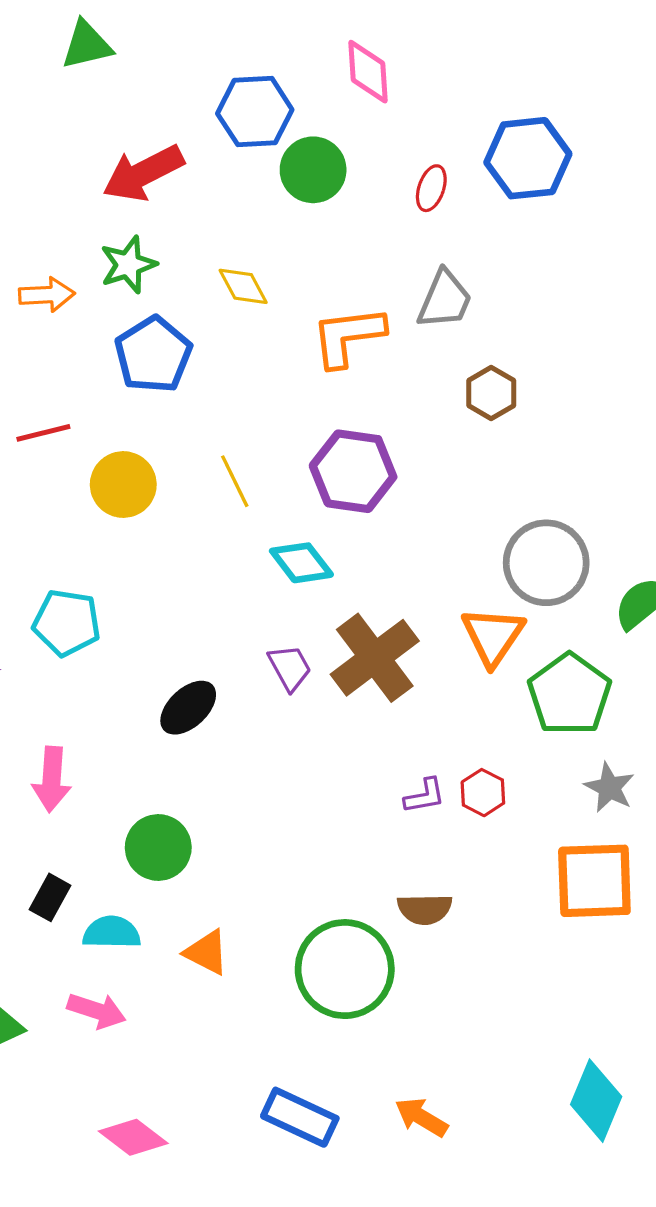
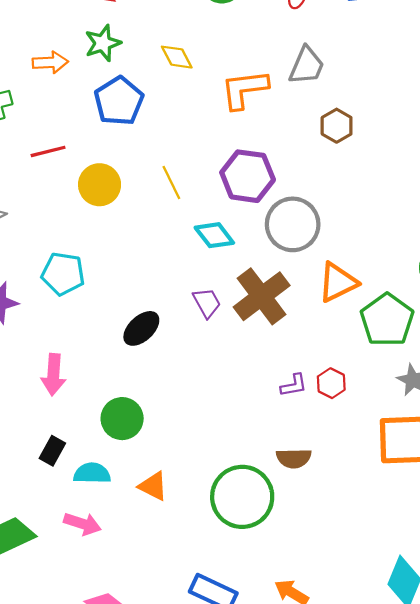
gray circle: (546, 563) -> (293, 224), moved
orange triangle: (493, 636) -> (338, 282), turned 30

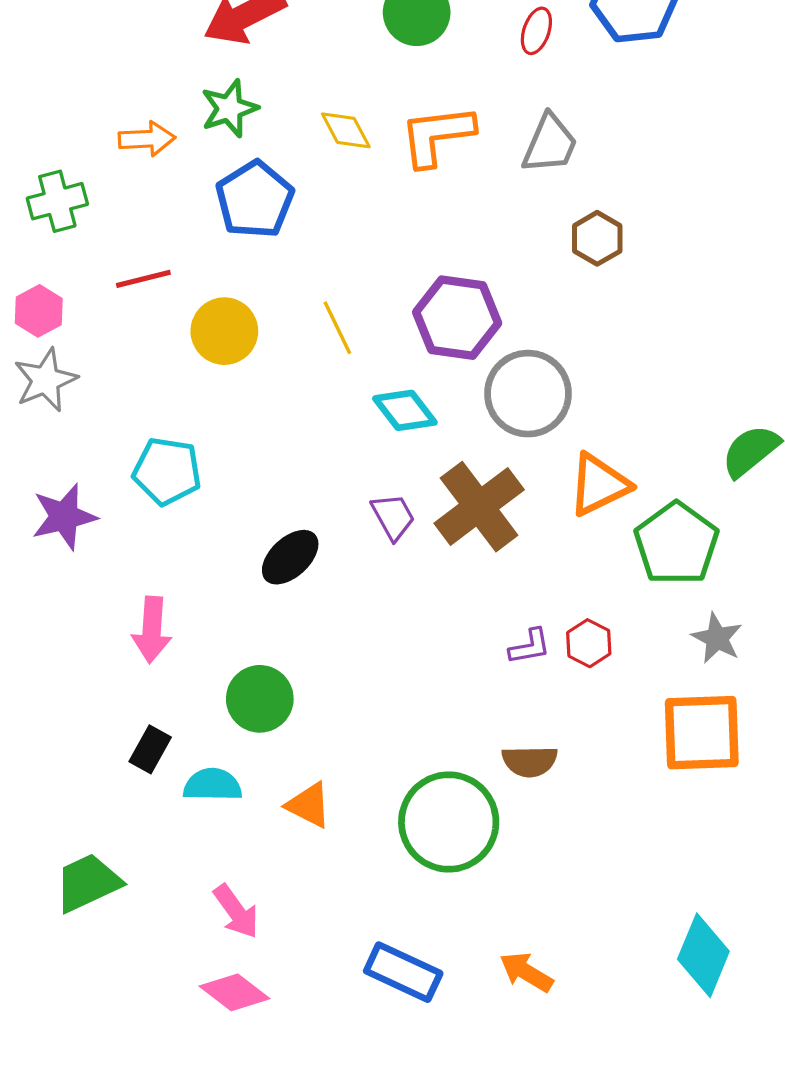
orange L-shape: (244, 89) -> (437, 135), moved
pink arrow: (82, 524) -> (236, 911), moved, turned 36

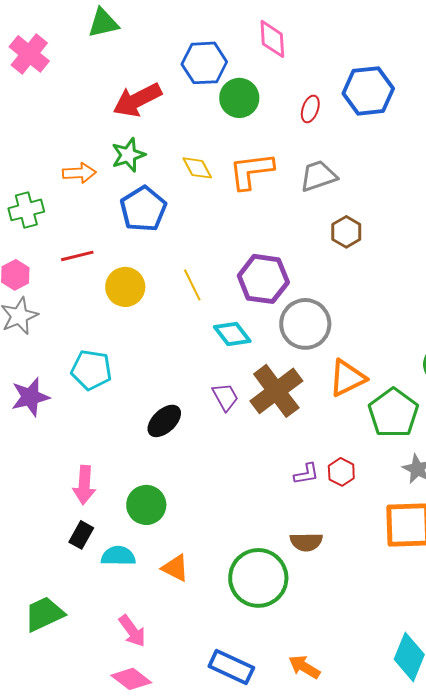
gray trapezoid: (550, 144) -> (318, 176), turned -132
pink arrow: (152, 630) -> (84, 485), moved

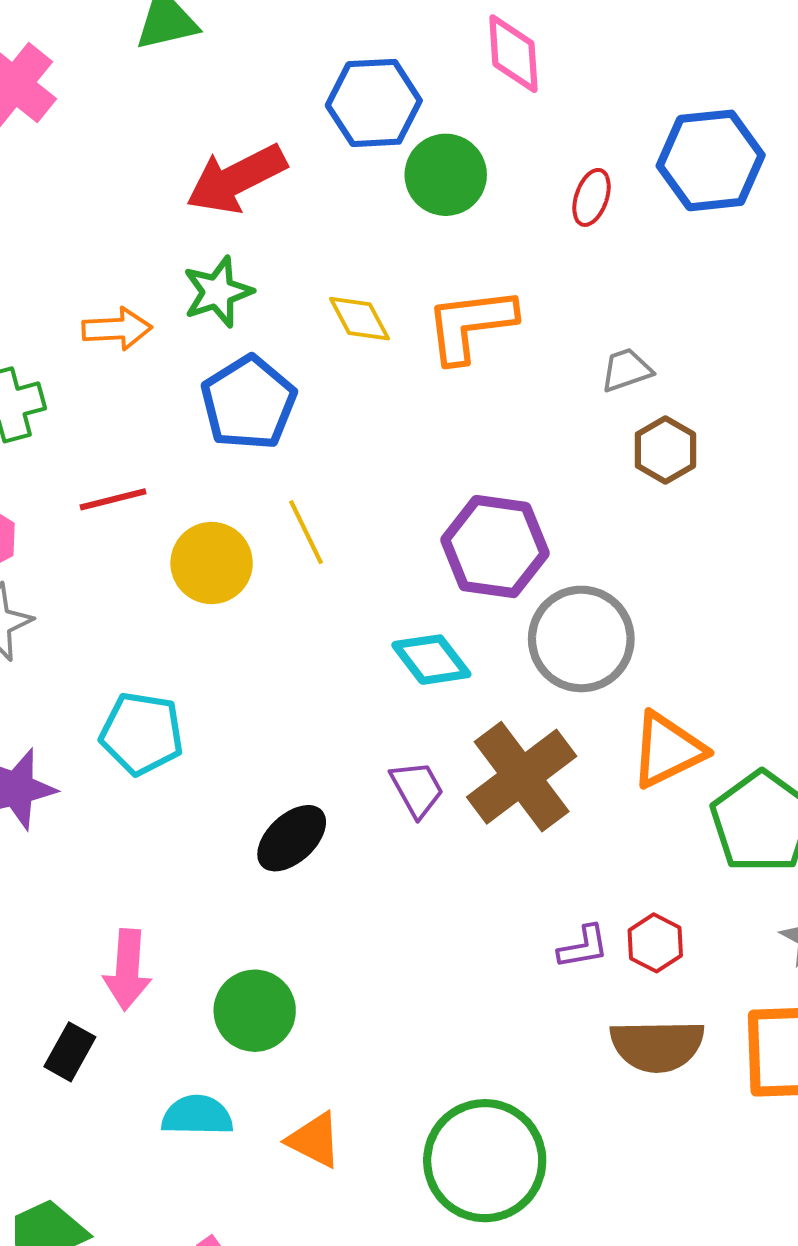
gray trapezoid: (318, 176) -> (626, 370), moved, size x0.7
yellow line: (192, 285) -> (306, 532), moved
black rectangle: (81, 535) -> (70, 1052), moved
brown semicircle: (306, 542) -> (657, 1046), moved, size x1.4

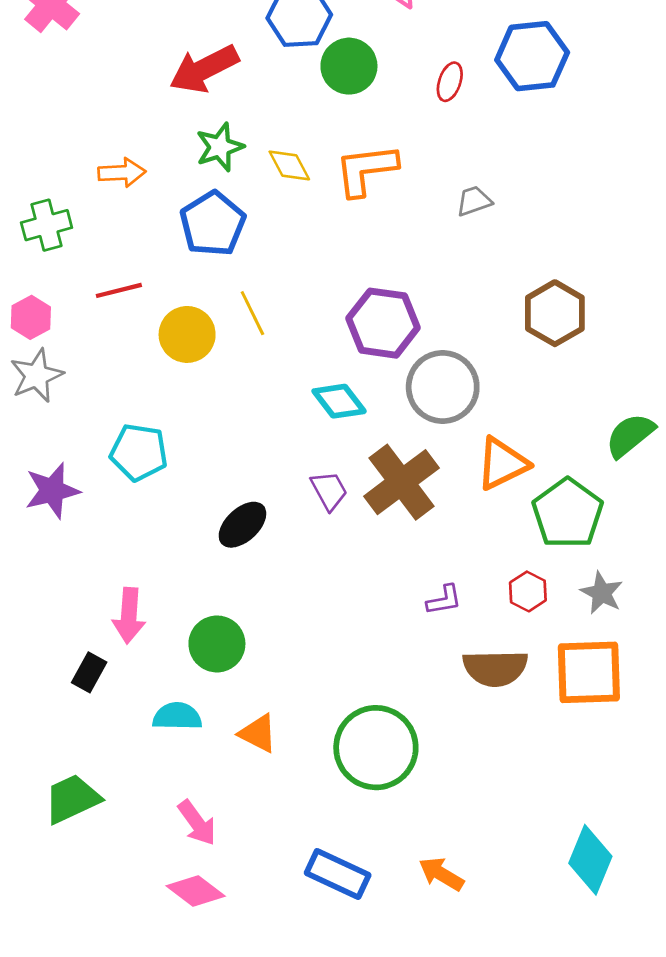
green star: (218, 292) -> (220, 147), moved
brown hexagon: (665, 450) -> (555, 313), moved, size x1.4
red hexagon: (655, 943) -> (528, 591), moved

